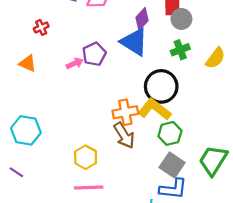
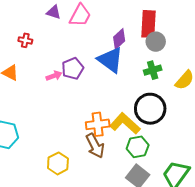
red cross: (41, 27) -> (25, 40), turned 32
black circle: (161, 86) -> (150, 109), moved

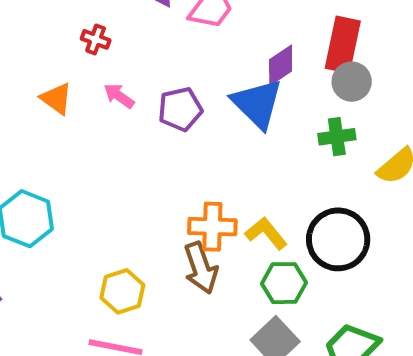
pink arrow: (54, 76) -> (119, 96), moved, turned -133
black circle: (150, 109) -> (338, 239), moved
yellow L-shape: (125, 124) -> (266, 233), size x0.7

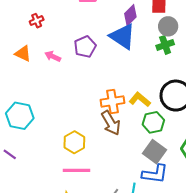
red cross: (96, 39) -> (37, 21), turned -32
gray circle: (352, 82) -> (168, 26), moved
pink arrow: (119, 96) -> (53, 56), moved

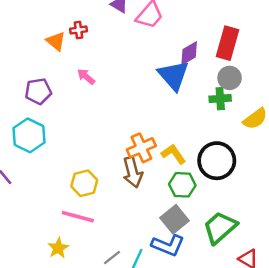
purple pentagon: (85, 47) -> (38, 91), moved
orange triangle: (23, 54) -> (56, 41), moved
orange cross: (112, 101) -> (141, 148), turned -30

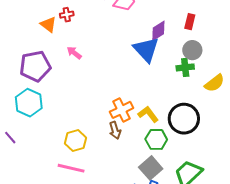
red rectangle: (228, 43) -> (190, 22), size x0.6
purple pentagon: (38, 91) -> (35, 66), size x1.4
brown arrow: (133, 172) -> (115, 130), size x0.7

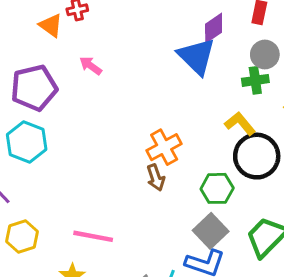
yellow L-shape: (148, 114) -> (240, 124), moved
yellow hexagon: (75, 141) -> (22, 236), moved

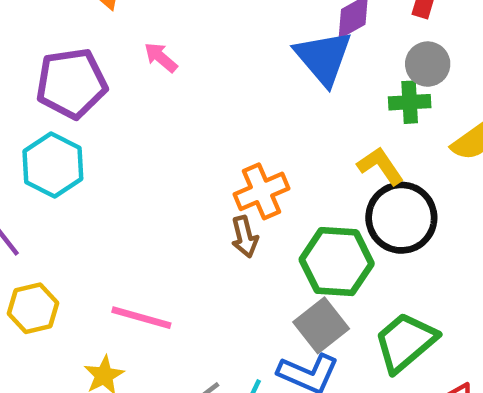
green hexagon: (217, 188) -> (337, 262), size x1.4

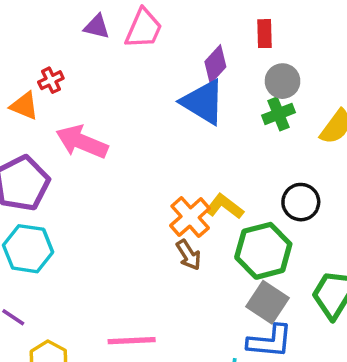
pink arrow: (161, 57) -> (82, 142), size x1.8
yellow L-shape: (380, 166) -> (224, 206), moved
black circle: (401, 218) -> (301, 202), size x0.7

